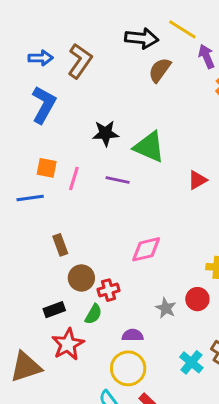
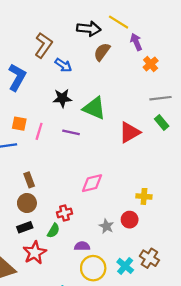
blue arrow: (41, 58) -> (63, 65), moved, turned 35
red triangle: (197, 180) -> (130, 132), size x1.5
brown circle: (81, 278) -> (27, 203), moved
yellow circle: (128, 368) -> (93, 268), moved

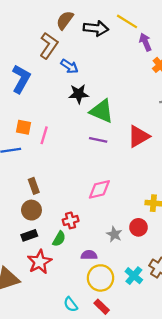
brown semicircle: (102, 52) -> (65, 20), moved
black star: (62, 98) -> (79, 94), moved
purple line: (71, 132) -> (98, 140), moved

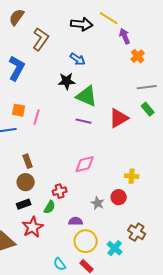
brown semicircle: (65, 20) -> (17, 17), moved
blue arrow: (69, 66) -> (78, 59), moved
cyan cross: (134, 276) -> (115, 248), moved

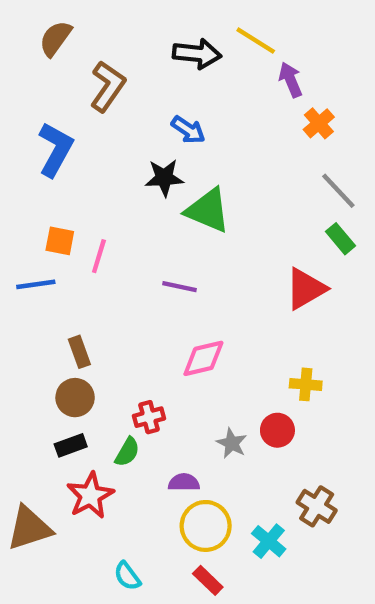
gray line: (147, 87) -> (338, 191), turned 54
red triangle: (119, 118) -> (306, 289), moved
purple line: (84, 121) -> (179, 287), moved
cyan semicircle: (60, 264) -> (127, 576), moved

